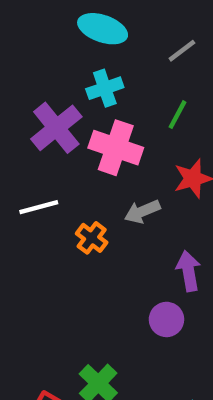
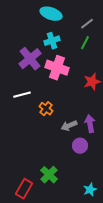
green line: (177, 115) -> (85, 43), moved
gray arrow: (142, 212) -> (69, 126), moved

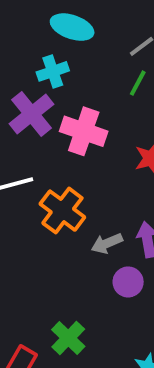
cyan cross: (52, 41) -> (53, 71), moved
orange cross: (46, 109) -> (62, 211), size x1.6

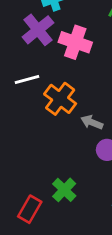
gray arrow: (107, 243) -> (92, 122), turned 45

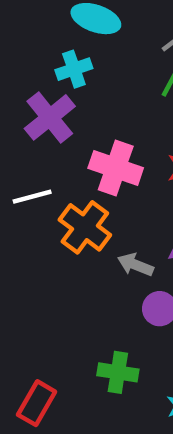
pink cross: (75, 42) -> (116, 168), moved
green cross: (64, 190) -> (118, 372), moved, turned -35

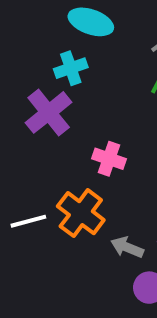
pink cross: (116, 168) -> (109, 159), size x0.7
white line: (32, 197) -> (28, 221), moved

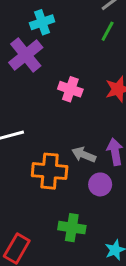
orange cross: (81, 213) -> (50, 171), moved, turned -32

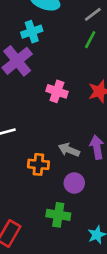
orange cross: (50, 171) -> (38, 164), size x0.7
purple circle: (100, 184) -> (74, 183), moved

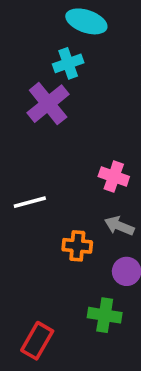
pink cross: (57, 91) -> (114, 177), moved

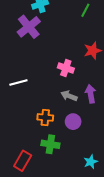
orange cross: (77, 246) -> (45, 117), moved
green cross: (105, 315) -> (50, 144), moved

